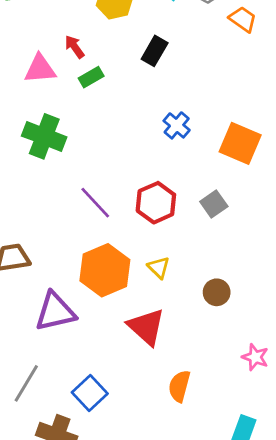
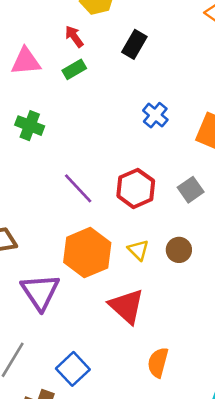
red arrow: (75, 47) -> (74, 37), moved
green cross: (44, 136) -> (30, 126), size x0.7
brown circle: (217, 292) -> (179, 250), moved
purple triangle: (55, 312) -> (40, 292), turned -51

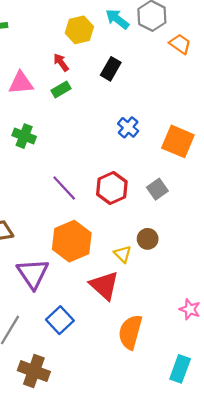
yellow triangle: (138, 250) -> (123, 254), moved
orange semicircle: (158, 362) -> (130, 332), size x1.4
blue square: (73, 369) -> (60, 320), moved

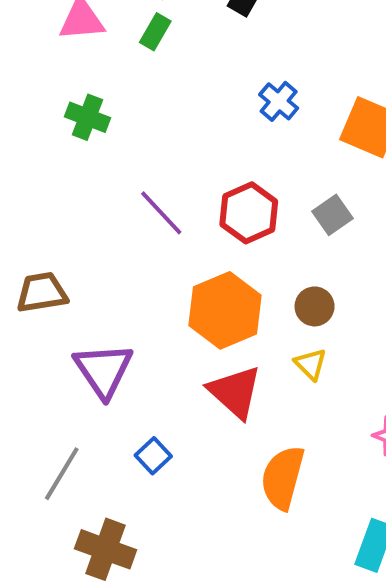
green rectangle: (61, 89) -> (155, 32), turned -30
orange hexagon: (72, 241) -> (225, 310), moved
yellow triangle: (123, 254) -> (311, 364), moved
blue square: (60, 320) -> (153, 456), size x0.7

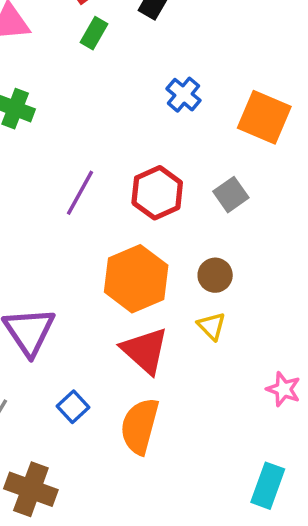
green rectangle: (155, 32) -> (94, 33), moved
purple line: (161, 213) -> (80, 193), turned 72
orange semicircle: (283, 478) -> (140, 426), moved

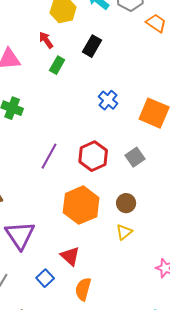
yellow triangle: (212, 326) -> (124, 232), turned 36
red triangle: (145, 351) -> (70, 256), moved, size x0.7
orange semicircle: (140, 426) -> (83, 289), size x0.7

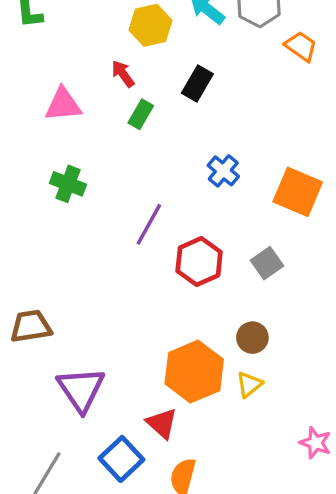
purple line: (49, 156) -> (149, 224), moved
orange hexagon: (81, 205) -> (194, 372), moved
blue square: (45, 278) -> (121, 459), size x1.5

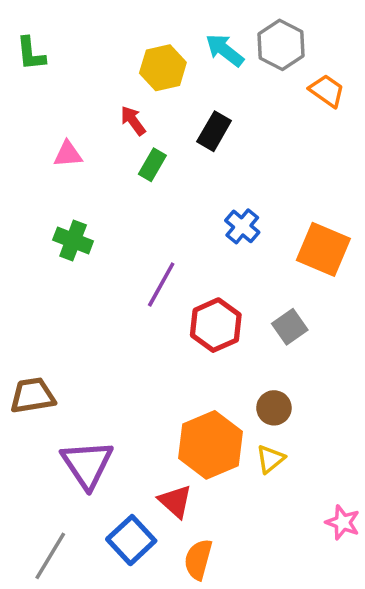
pink triangle: (63, 105) -> (68, 154), size x0.7

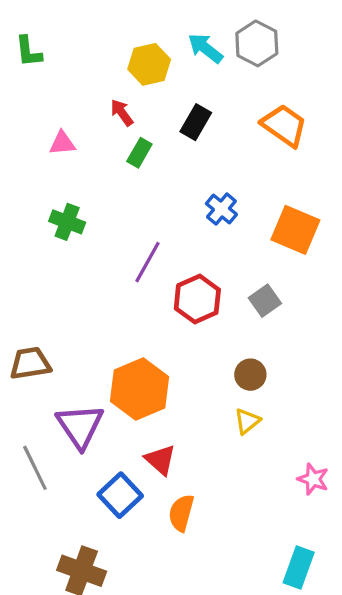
orange trapezoid: (327, 91) -> (284, 125), moved, size x1.4
orange hexagon: (211, 445) -> (139, 389), moved
gray line: (50, 556) -> (35, 468), moved, turned -57

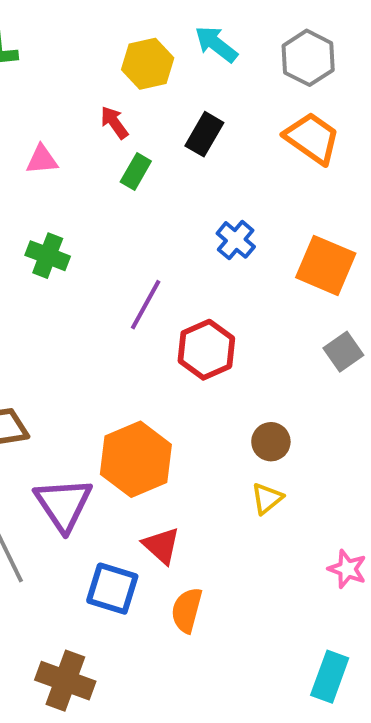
gray hexagon: (257, 43) -> (308, 58), moved
gray square: (265, 301) -> (343, 352), moved
blue square: (120, 495) -> (112, 589), turned -30

